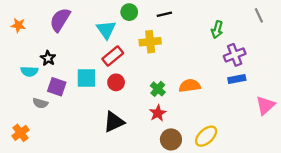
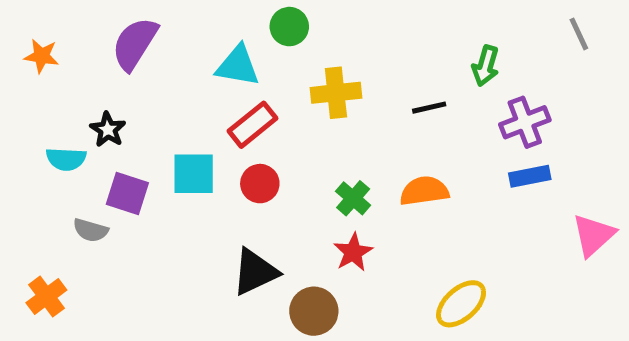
black line: (164, 14) -> (429, 108), moved
cyan triangle: (106, 30) -> (238, 66), turned -45
brown circle: (171, 139) -> (314, 311), moved

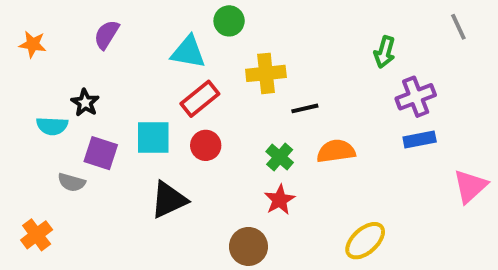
purple semicircle: (135, 44) -> (107, 35), size x0.7
black line: (429, 108) -> (305, 108), moved
black triangle: (255, 272) -> (169, 200), moved

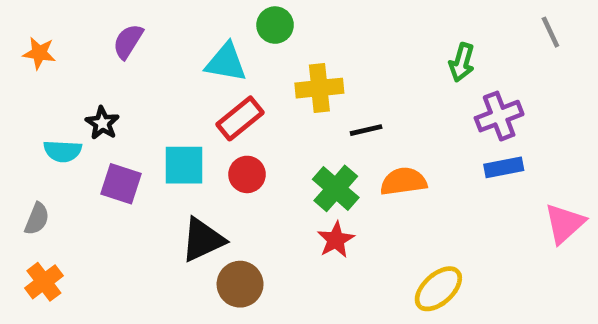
green cross: (280, 157) -> (336, 188), size x1.4
gray semicircle: (72, 182) -> (37, 219), moved, turned -84
brown circle: (248, 246) -> (240, 284), moved

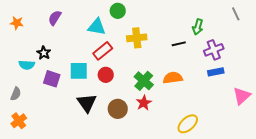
black line: (366, 130) -> (179, 44), moved
black triangle: (203, 240) -> (87, 103), turned -40
brown circle: (240, 284) -> (118, 109), moved

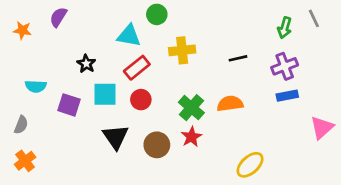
purple semicircle: (55, 18) -> (58, 17), moved
green arrow: (198, 27) -> (285, 28), moved
black star: (44, 53) -> (86, 64), moved

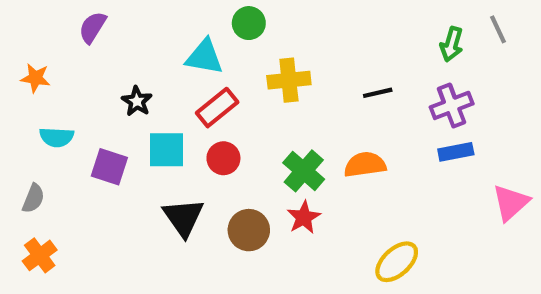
orange star: (22, 30) -> (35, 78), moved

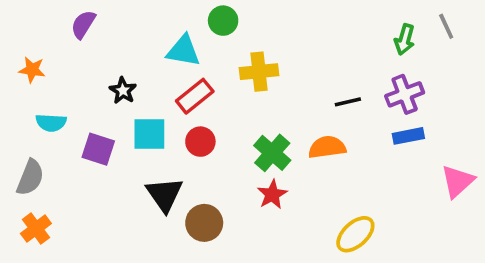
black line: (378, 93) -> (348, 102), moved
gray semicircle: (33, 198) -> (30, 177), size x1.4
brown circle: (249, 230) -> (204, 223), moved

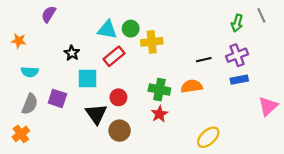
green circle: (223, 21) -> (131, 29), moved
red circle: (200, 142) -> (118, 97), moved
purple square: (98, 149) -> (57, 98), moved
green cross: (272, 153) -> (159, 90), turned -30
gray semicircle: (30, 177) -> (30, 104), moved

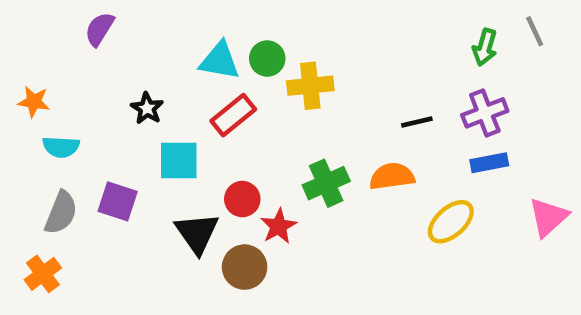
orange star: (19, 41) -> (34, 102), moved
green cross: (159, 90) -> (326, 183), turned -35
red star: (159, 114) -> (279, 226), moved
yellow ellipse: (208, 137) -> (451, 222), moved

